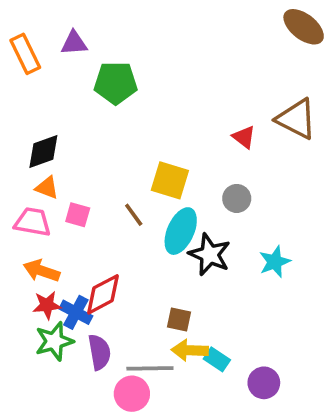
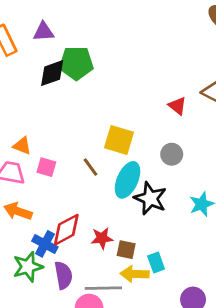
black diamond: (43, 151) -> (52, 73), moved
red star: (47, 305) -> (102, 238), moved
cyan rectangle: (217, 359) -> (156, 262), moved, turned 36

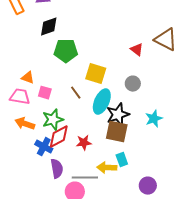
green pentagon: (76, 63) -> (66, 51), moved
black star: (150, 198) -> (118, 115), turned 30
brown square: (126, 250) -> (117, 132), moved, size x1.6
green star: (28, 267) -> (53, 120), moved

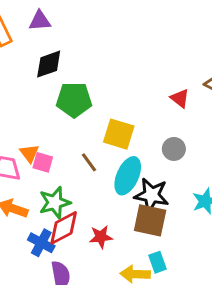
orange triangle: (28, 78) -> (29, 153), moved, turned 32
black star: (118, 115) -> (152, 195), turned 30

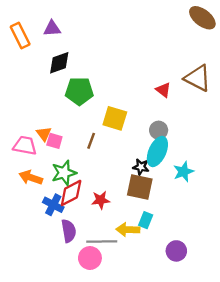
brown line: (89, 162) -> (91, 141), turned 56
cyan ellipse: (128, 176) -> (157, 151), moved
black star: (152, 195) -> (141, 167), size x0.6
cyan rectangle: (157, 262) -> (146, 220), turned 42

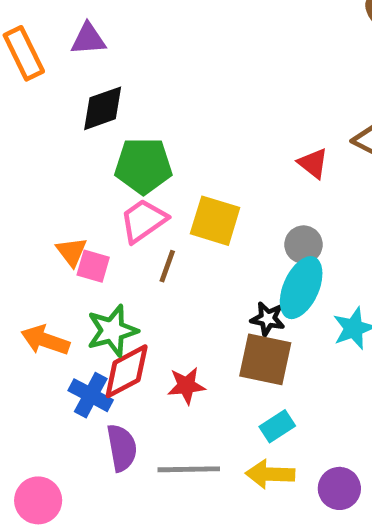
pink trapezoid: (25, 146) -> (143, 221), moved, turned -45
cyan rectangle: (146, 220) -> (277, 426), turned 35
yellow arrow: (128, 230) -> (270, 474), moved
pink circle: (90, 258) -> (38, 500), moved

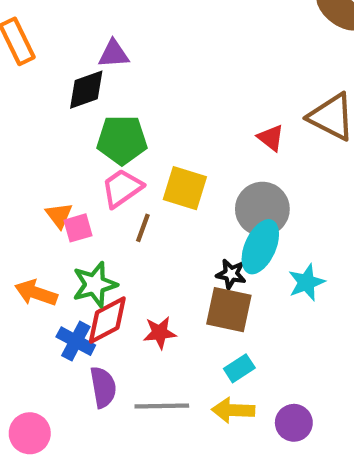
purple triangle: (88, 39) -> (114, 54), moved
gray circle: (304, 245) -> (262, 209), size x1.6
pink square: (93, 266) -> (78, 228), turned -32

